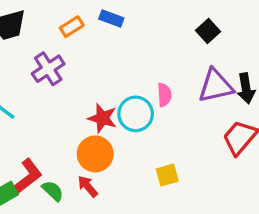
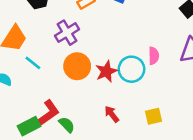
red star: (102, 118) -> (106, 71), turned 30
orange circle: (95, 154) -> (77, 66), moved
red arrow: (88, 186) -> (112, 114), moved

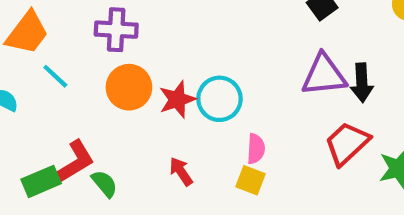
purple cross: (67, 33) -> (116, 30), turned 30
pink semicircle: (154, 56) -> (256, 149), moved
yellow square: (153, 116) -> (250, 180), turned 30

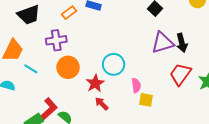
red star: (177, 99) -> (95, 83), moved
yellow square: (250, 180) -> (146, 100), moved

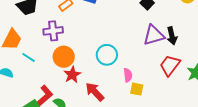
red star: (95, 83) -> (72, 75), moved
red arrow: (102, 104) -> (95, 92), size x1.5

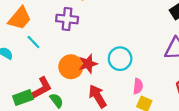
orange circle: (64, 57) -> (71, 67), moved
red star: (72, 75) -> (88, 64), moved

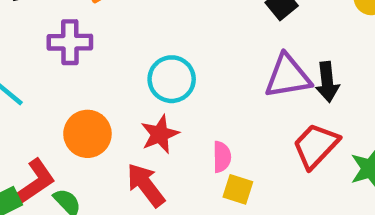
cyan circle: (120, 59) -> (172, 79), moved
red star: (88, 64) -> (160, 134), moved

